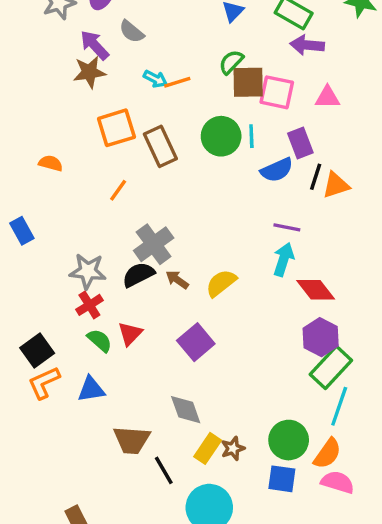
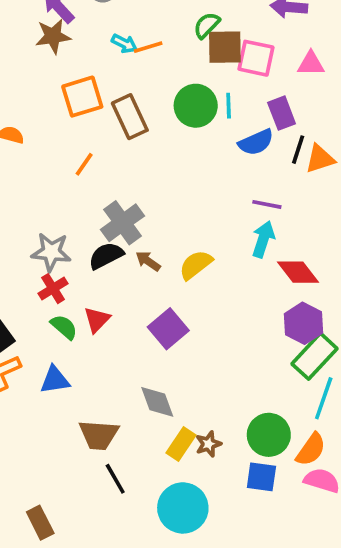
black line: (164, 470) -> (115, 479), moved

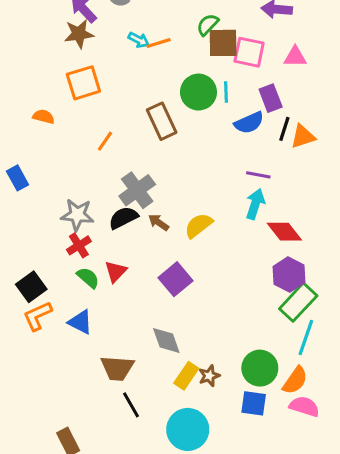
orange square: (82, 97) -> (83, 83), moved
brown rectangle: (130, 117) -> (162, 121), moved
blue triangle: (55, 380) -> (80, 322), turned 36

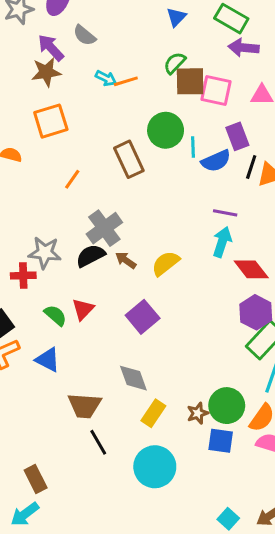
cyan line: (226, 92) -> (193, 147), moved
red cross: (79, 245) -> (23, 276), moved, turned 30
brown star: (209, 376) -> (198, 413), moved

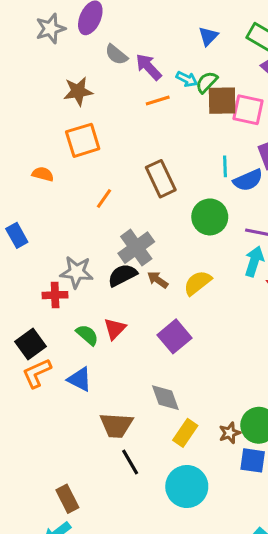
purple arrow: (51, 48) -> (149, 67), moved
cyan arrow: (106, 78) -> (187, 79), moved
green circle: (166, 130) -> (210, 217), moved

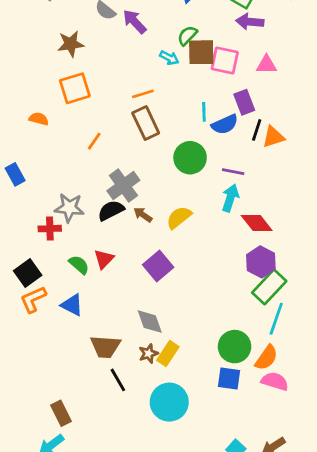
cyan arrow: (187, 79) -> (169, 58), moved
orange line: (158, 101) -> (143, 94), moved
brown star: (230, 433) -> (148, 354), moved

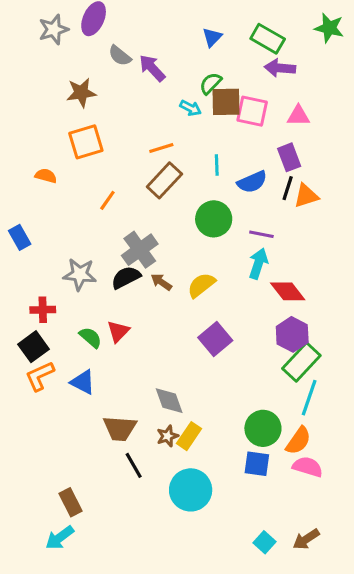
purple rectangle: (244, 102) -> (289, 157), moved
cyan line: (204, 112) -> (217, 165), moved
brown rectangle: (146, 123) -> (164, 180), turned 68
red cross: (50, 229) -> (43, 310), moved
purple square: (158, 266) -> (215, 339), moved

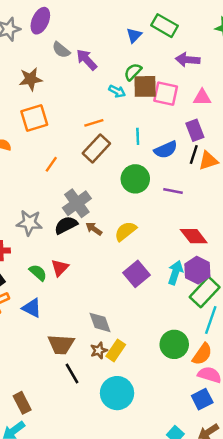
green rectangle: (268, 39) -> (164, 26), moved
cyan arrow: (258, 264) -> (175, 273), moved
blue square: (257, 464) -> (202, 399), moved, turned -35

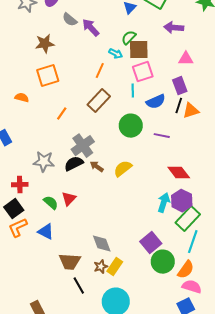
pink square: (166, 94) -> (143, 72), moved, turned -30
orange line: (94, 123) -> (100, 71), moved, turned -49
purple square: (136, 274) -> (151, 243), moved

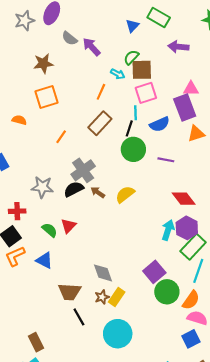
pink triangle: (186, 59) -> (191, 89), moved
purple rectangle: (180, 86) -> (185, 107), size x1.4
black line: (179, 106) -> (129, 128), moved

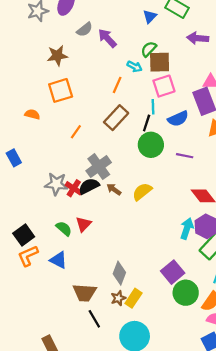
gray semicircle: (70, 38) -> (85, 30), turned -77
red cross: (17, 211) -> (74, 188), moved, turned 35
gray diamond: (103, 273) -> (119, 273), turned 40

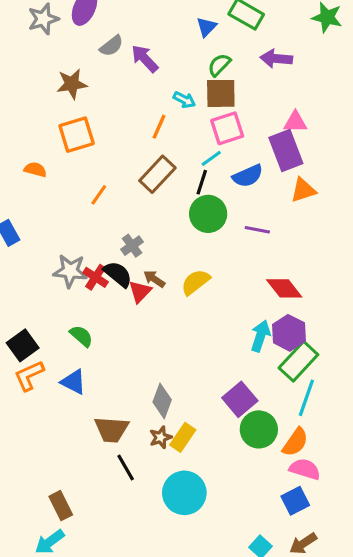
green semicircle: (149, 49) -> (219, 65), moved
cyan line: (153, 107) -> (211, 158), turned 56
gray cross: (99, 167) -> (132, 246), size x0.6
black semicircle: (89, 186) -> (118, 274), turned 66
red triangle: (83, 224) -> (140, 292), moved

